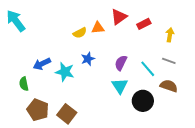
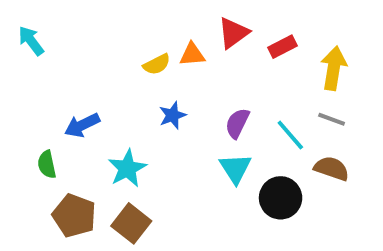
cyan arrow: (16, 21) -> (31, 41), size x0.7
yellow arrow: (170, 35) -> (334, 68), size x1.5
cyan star: (65, 72) -> (127, 168), moved, turned 30

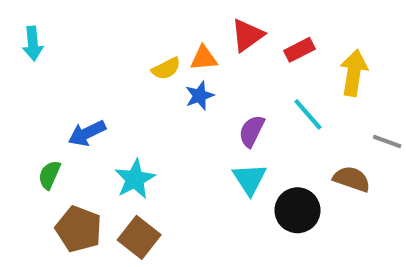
cyan arrow: (31, 41) -> (33, 44), turned -148
blue star: (172, 115) -> (199, 96), moved
gray line: (332, 119) -> (387, 142), moved
cyan line: (290, 135) -> (308, 114), moved
green semicircle: (47, 164) -> (49, 175), turned 36

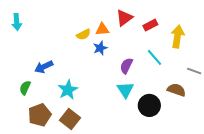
brown pentagon: (79, 229) -> (40, 115), turned 30

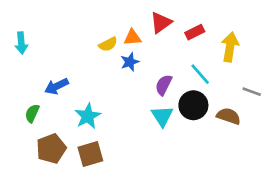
cyan arrow: (17, 22) -> (21, 43), moved
black circle: (149, 105) -> (193, 105), moved
brown square: (70, 119) -> (90, 154), turned 36

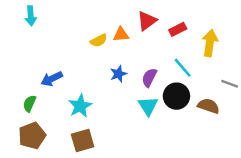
cyan arrow: (21, 43) -> (31, 16), moved
blue star: (130, 62) -> (118, 74), moved
brown pentagon: (51, 149) -> (32, 136), moved

